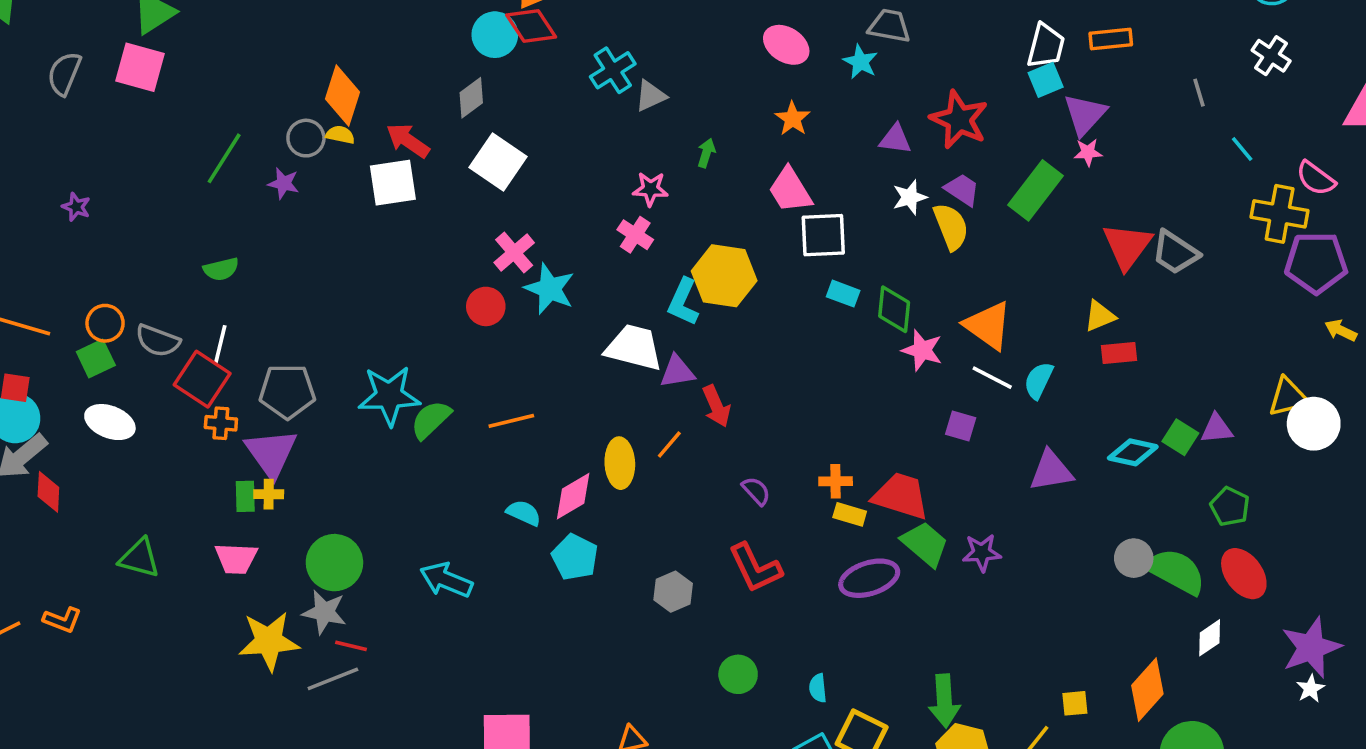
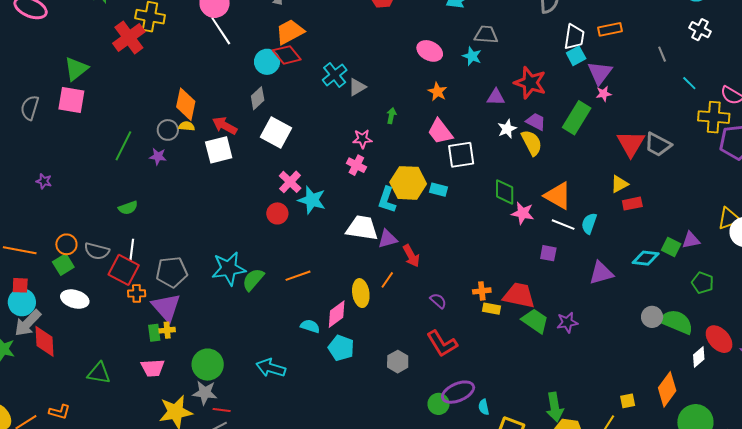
cyan rectangle: (843, 294) -> (439, 190), moved
red diamond: (48, 492) -> (45, 341), size x1.4
red ellipse: (1244, 574) -> (719, 339), moved
purple ellipse: (869, 578) -> (458, 392), moved

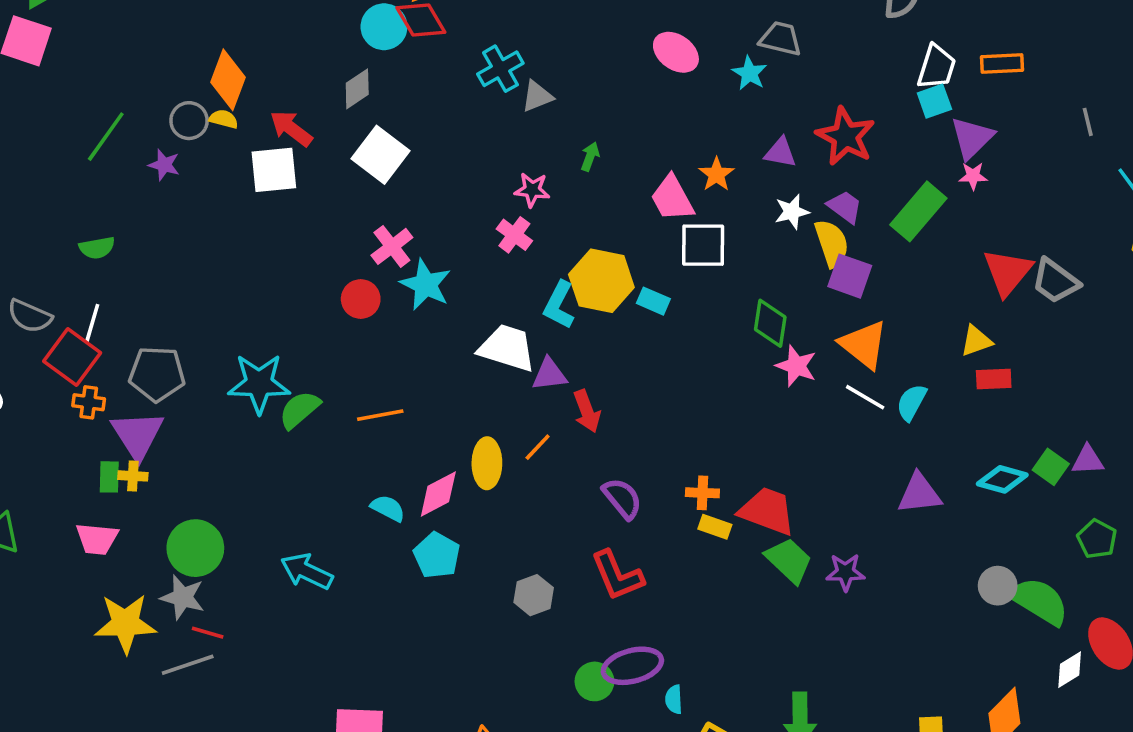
orange star: (437, 92) -> (716, 174), moved
purple square: (548, 253) -> (850, 276), moved, size x1.4
purple semicircle: (438, 301) -> (622, 498), size x1.4

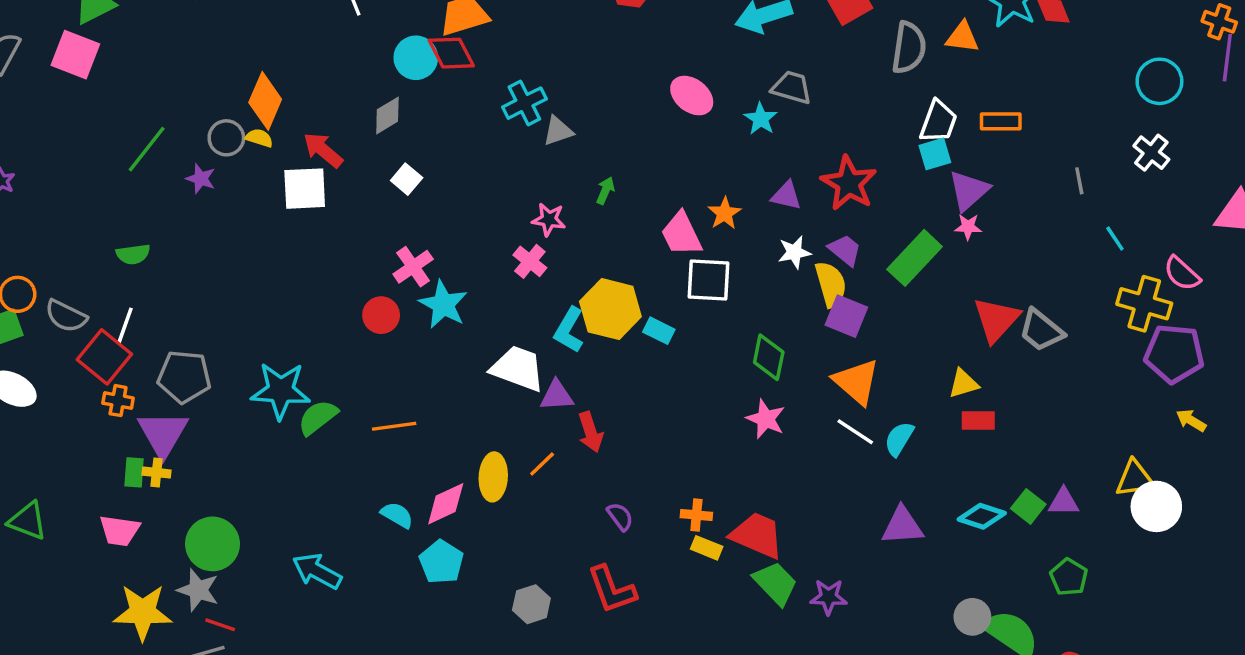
white square: (380, 155) -> (407, 179), size x0.6
pink star: (796, 366) -> (766, 419), moved
purple semicircle: (622, 498) -> (620, 516), size x0.7

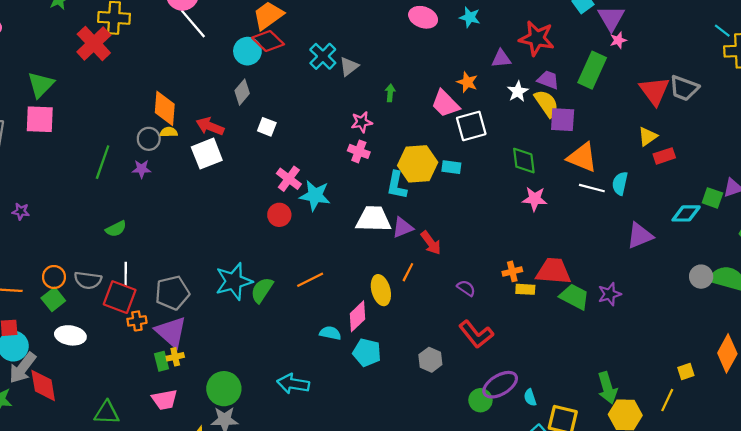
cyan line: (1115, 238) -> (722, 31), moved

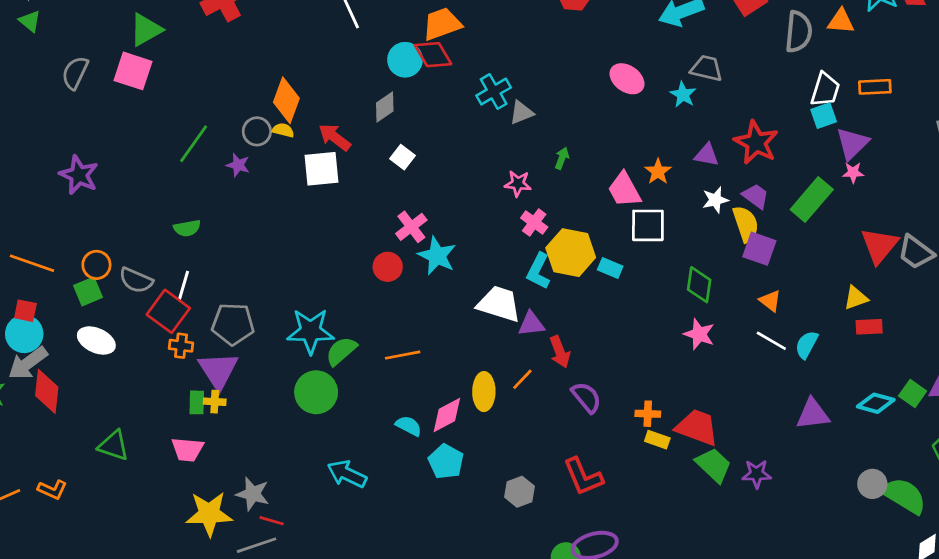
pink cross: (359, 151) -> (534, 222), moved
orange triangle: (582, 157) -> (770, 301), size x0.6
purple star: (21, 211) -> (79, 175), size x1.8
purple semicircle: (466, 288) -> (586, 397), moved, size x1.4
green circle: (224, 389) -> (316, 392), moved

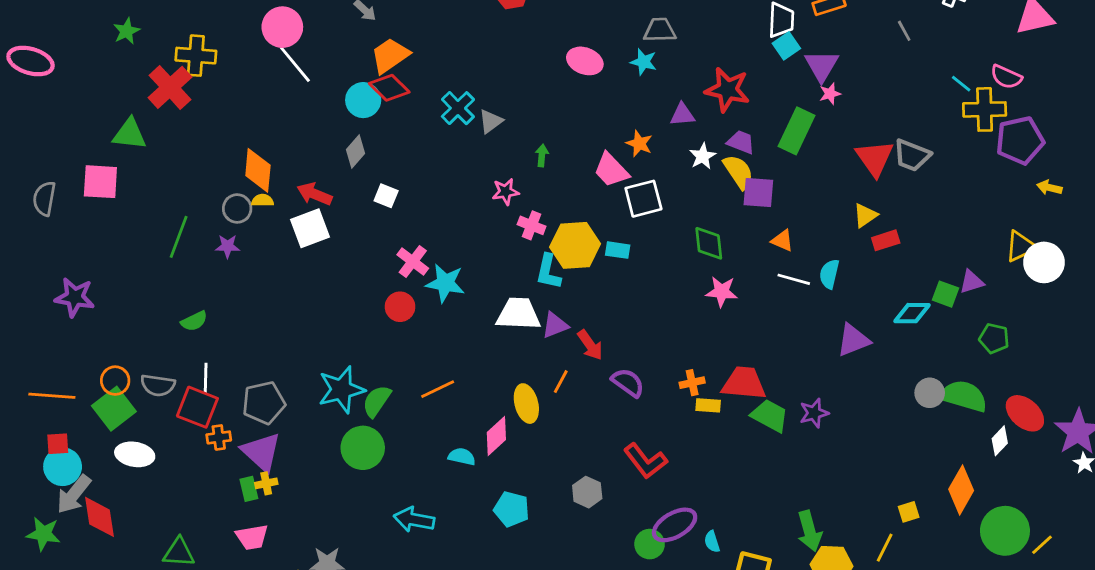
green triangle: (146, 30) -> (130, 134), moved, turned 51
green square: (88, 291) -> (114, 409), size x1.4
cyan pentagon: (446, 462) -> (512, 509), moved

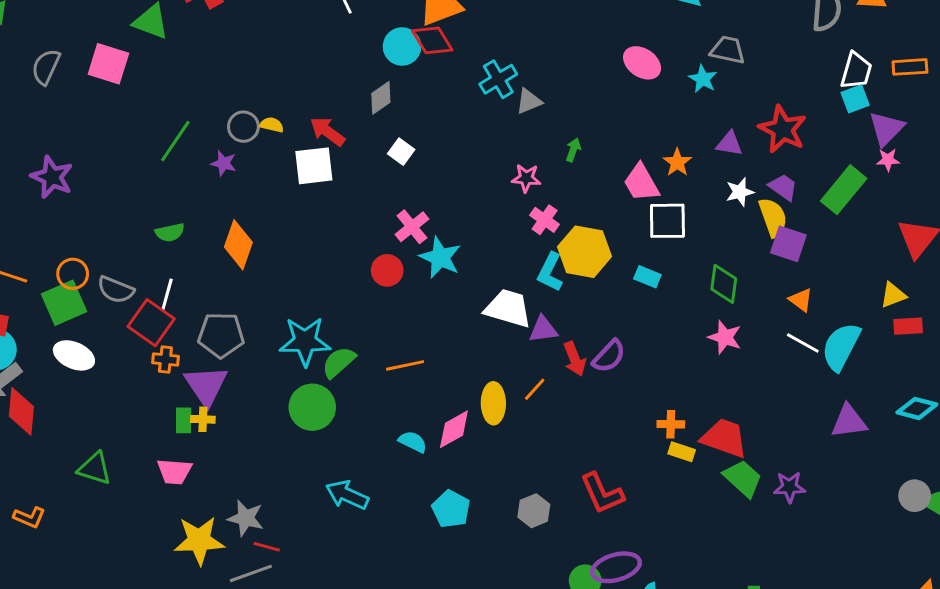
orange diamond: (258, 170) -> (238, 245), moved
cyan rectangle: (618, 250) -> (647, 277), moved
cyan semicircle: (829, 274) -> (841, 347), size x1.6
purple semicircle: (628, 383) -> (609, 356), moved, turned 84

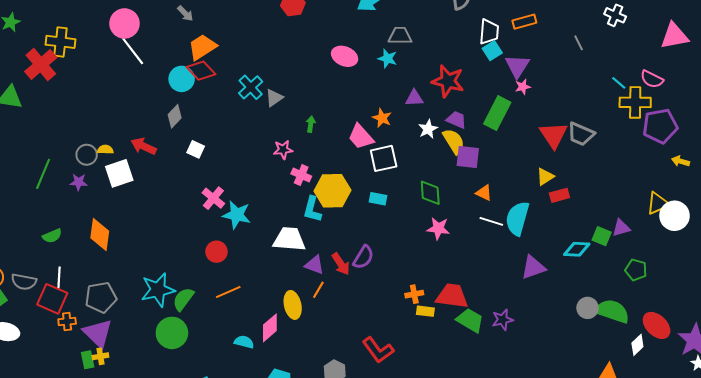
white square: (314, 166) -> (119, 173), moved
red circle: (387, 270) -> (216, 252), moved
purple triangle: (543, 329) -> (314, 265), moved, turned 40

